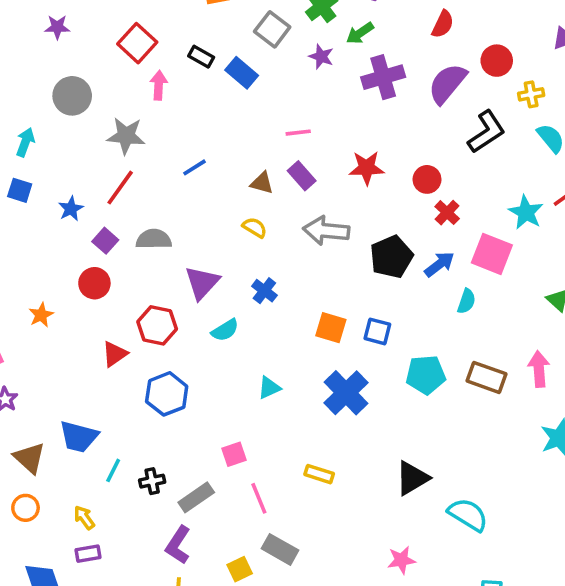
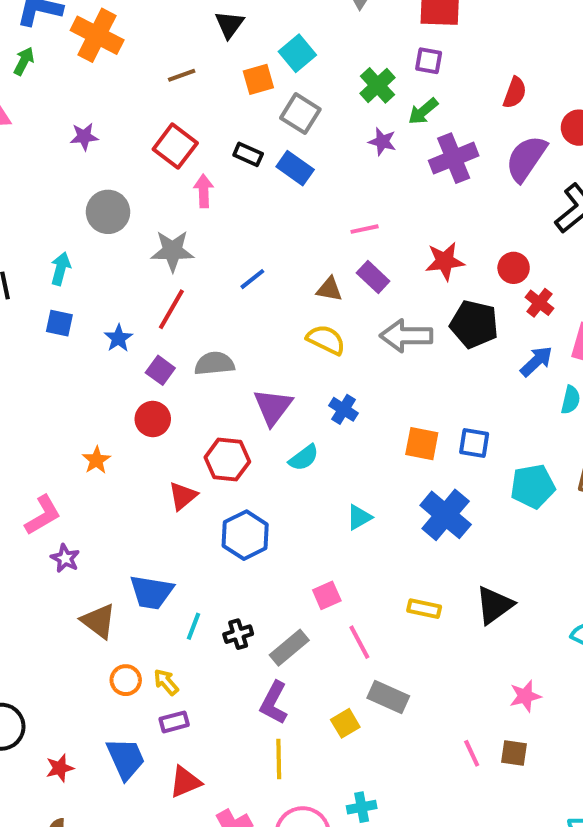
gray square: (272, 29) -> (300, 114), moved
yellow semicircle: (255, 227) -> (326, 340), size x1.4
black pentagon: (391, 257) -> (474, 324), moved, turned -30
black triangle: (412, 478) -> (494, 605), moved
orange circle: (25, 508) -> (126, 680), moved

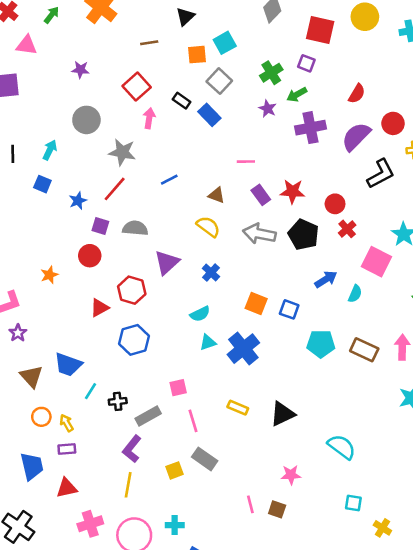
purple rectangle: (373, 277) -> (261, 195), moved
blue arrow: (536, 361) -> (326, 279), moved
purple square: (160, 370) -> (100, 226), turned -30
cyan semicircle: (304, 458) -> (200, 314), moved
blue cross: (446, 515) -> (243, 349), moved

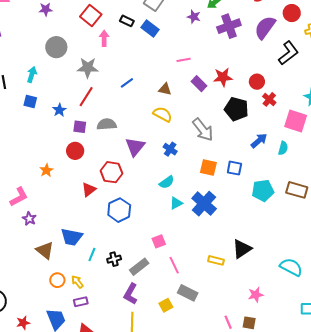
gray arrow: (259, 234) -> (203, 130), moved, turned -130
yellow rectangle: (238, 408) -> (216, 260), moved

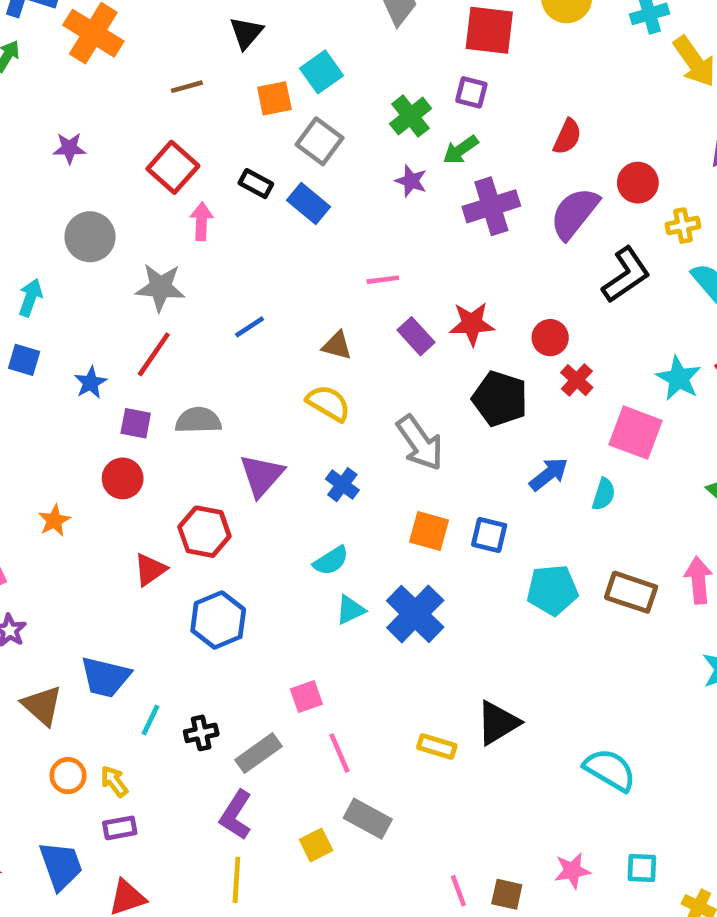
pink star: (256, 295) -> (572, 871), moved

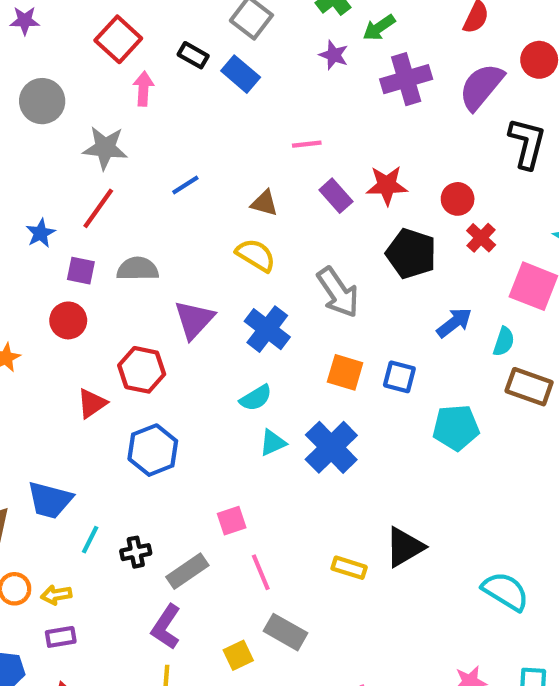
black L-shape: (626, 275) -> (527, 143), turned -42
blue cross: (342, 485) -> (267, 329), size x1.5
brown rectangle: (631, 592) -> (529, 387), moved
yellow arrow: (114, 781) -> (56, 595), turned -64

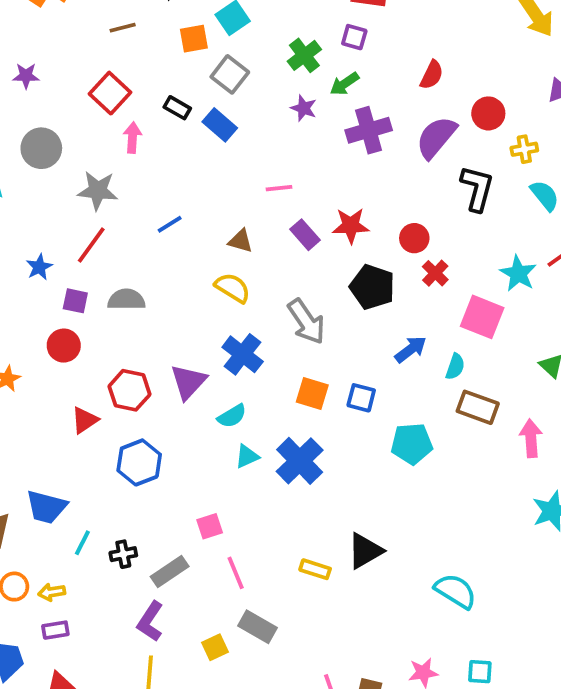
purple triangle: (194, 320) -> (188, 382), moved

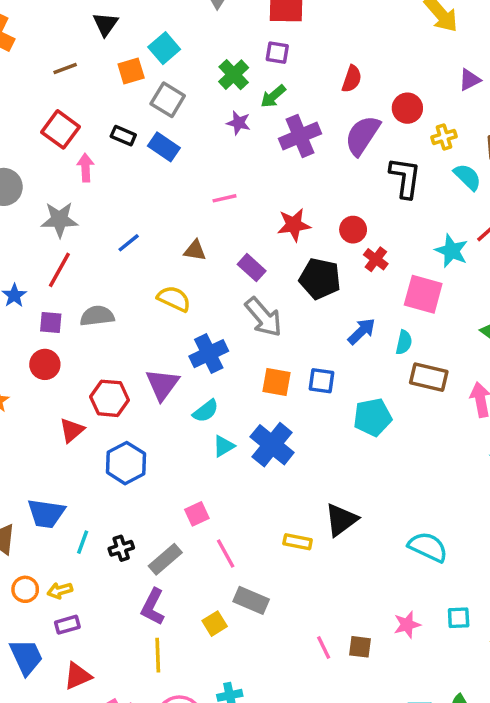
purple rectangle: (305, 235) -> (252, 268), moved
yellow semicircle: (233, 288) -> (174, 299), moved
blue cross: (243, 354) -> (209, 354), turned 33

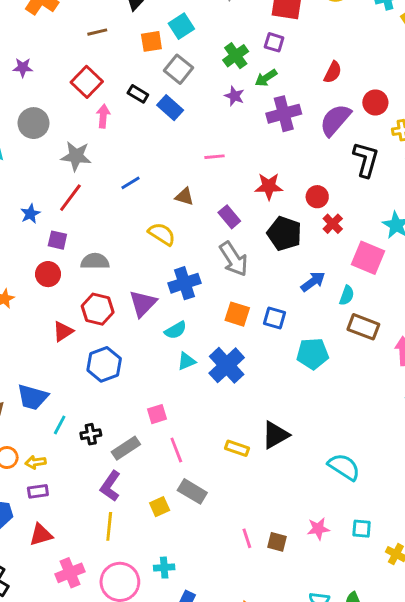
gray semicircle: (97, 316) -> (95, 261), moved

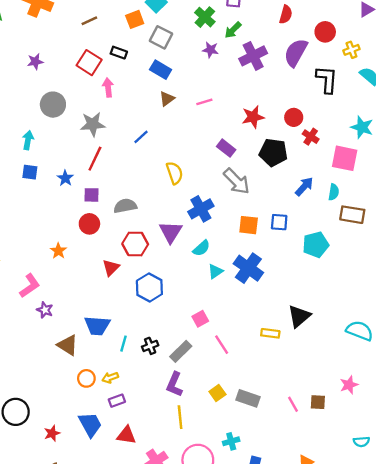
black rectangle: (138, 94) -> (119, 53), moved
brown triangle: (184, 197) -> (167, 99), moved, turned -42
yellow semicircle: (162, 234) -> (175, 173), turned 50
gray rectangle: (192, 491) -> (248, 398), moved
red triangle: (41, 535) -> (126, 435), turned 36

